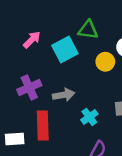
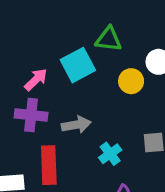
pink arrow: (32, 40) -> (36, 80), moved
purple cross: (29, 88) -> (31, 115), turned 30

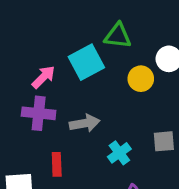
red rectangle: (49, 165) -> (57, 164), size x0.6

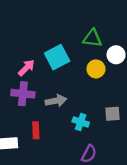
green triangle: (118, 36) -> (92, 38), moved
cyan cross: (119, 153) -> (81, 122), turned -35

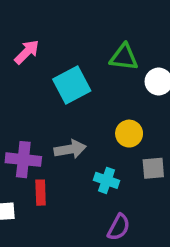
pink arrow: (26, 68) -> (27, 52), moved
yellow circle: (96, 69) -> (129, 134), moved
purple cross: (23, 94) -> (23, 160), moved

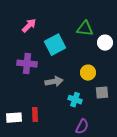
purple cross: (23, 160) -> (27, 64), moved
red rectangle: (41, 193) -> (35, 115), moved

